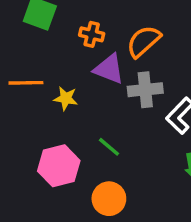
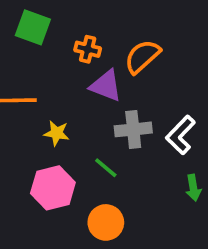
gray cross: (145, 90) -> (133, 129), moved
yellow star: (66, 98) -> (57, 133), moved

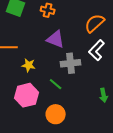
orange cross: (88, 49) -> (48, 10), moved
orange semicircle: (142, 57) -> (95, 23), moved
white L-shape: (181, 135) -> (97, 50), moved

